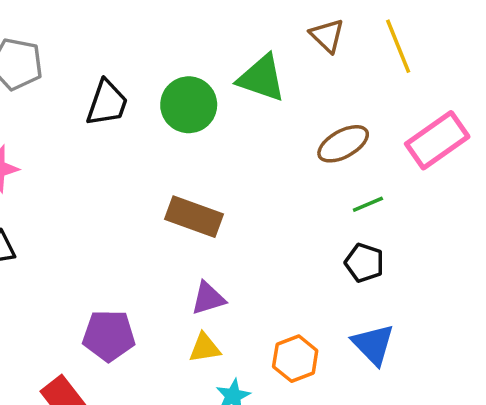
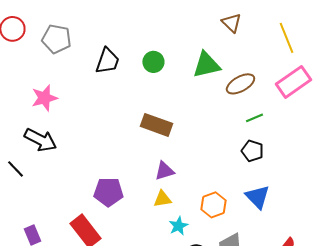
yellow line: (398, 46) -> (286, 38), moved
green triangle: (261, 78) -> (206, 65), moved, turned -32
green circle: (189, 105) -> (153, 62), size x0.7

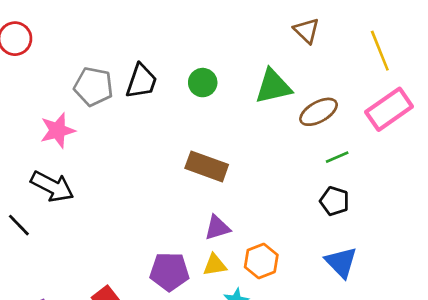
gray pentagon: (56, 39) -> (93, 87), moved
purple pentagon: (108, 192) -> (169, 272), moved
orange hexagon: (213, 205) -> (261, 261), moved

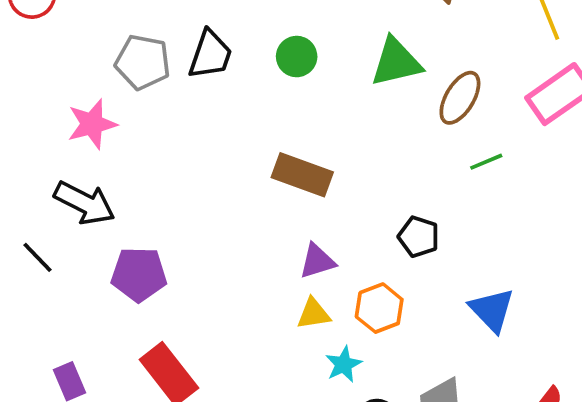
brown ellipse: (319, 112) -> (460, 98), turned -30
black pentagon: (335, 201) -> (419, 237), moved
purple pentagon: (169, 272) -> (139, 274), moved

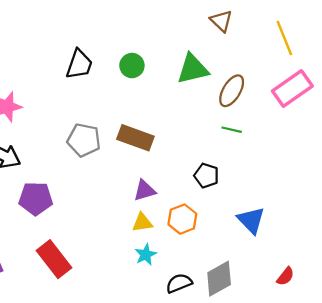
gray pentagon: (143, 62) -> (84, 140), moved
green line: (486, 162) -> (232, 130), moved, turned 36
cyan star: (344, 364) -> (146, 255), moved

